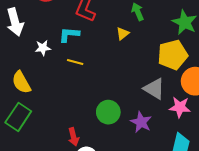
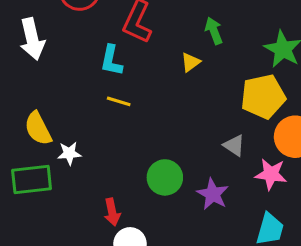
cyan L-shape: (69, 34) -> (111, 61), turned -85
white star: (43, 48) -> (69, 153), moved
gray triangle: (154, 89) -> (234, 145), size x0.7
green rectangle: (18, 117) -> (32, 179), turned 48

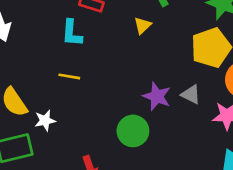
yellow line: (119, 101) -> (69, 76), moved
purple star: (213, 194) -> (157, 96), moved

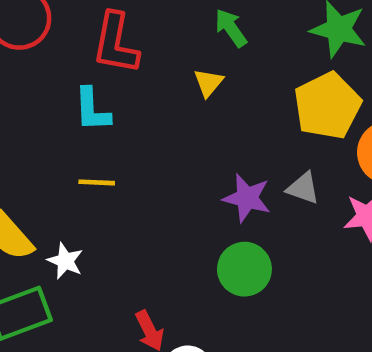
white star: (45, 121) -> (65, 261), turned -30
green circle: (133, 131) -> (244, 269), moved

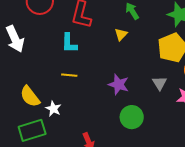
gray triangle: (303, 188) -> (160, 83), turned 35
purple star: (247, 198) -> (119, 85), moved

